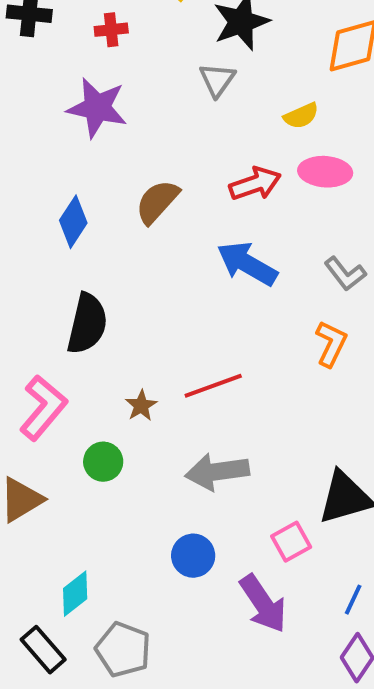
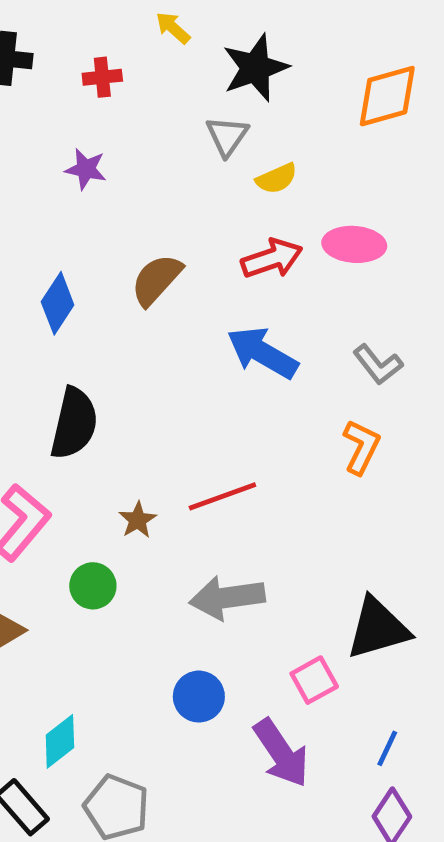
purple star: (97, 108) -> (86, 169), size x0.6
yellow semicircle: (301, 116) -> (277, 178), moved

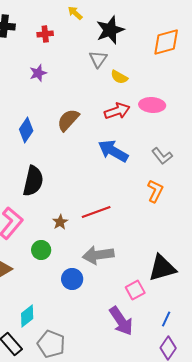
purple star: (86, 169) -> (38, 73), turned -30
yellow semicircle: (277, 178) -> (119, 77), turned 54
blue circle: (199, 697) -> (72, 279), moved

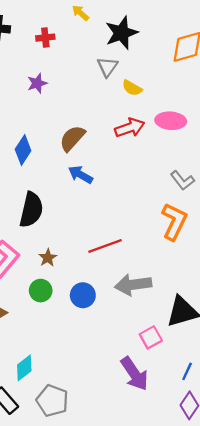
blue arrow: (113, 151) -> (80, 175), moved, size x0.7
orange L-shape: (155, 191) -> (174, 221), size x1.4
brown star: (60, 222) -> (48, 258), moved
gray arrow: (98, 255) -> (133, 285), moved
blue circle: (72, 279) -> (83, 295), moved

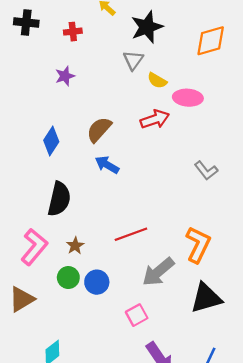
pink ellipse: (171, 121) -> (188, 98), moved
orange L-shape: (174, 221) -> (198, 245), moved
gray arrow: (133, 285) -> (158, 272), turned -32
blue circle: (83, 295) -> (97, 282), moved
pink square: (151, 337) -> (137, 315), moved

